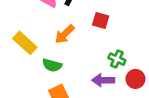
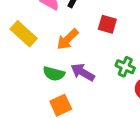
yellow rectangle: (25, 43) -> (24, 34), moved
purple arrow: (103, 80) -> (83, 72), moved, turned 30

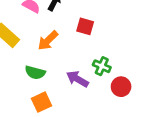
purple arrow: (83, 72) -> (77, 79), moved

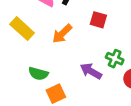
green semicircle: (35, 73) -> (38, 74), moved

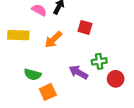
yellow rectangle: (22, 29) -> (18, 35), turned -40
green cross: (115, 59) -> (99, 61), turned -32

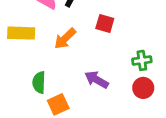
green cross: (99, 61) -> (142, 60), moved
green semicircle: (33, 74) -> (39, 82), turned 77

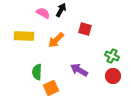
green cross: (142, 60) -> (112, 56), turned 32

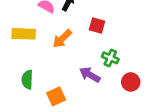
green cross: (112, 56) -> (110, 58), moved
green semicircle: (37, 72) -> (27, 80), moved

